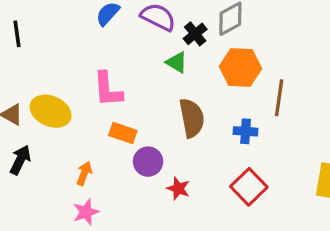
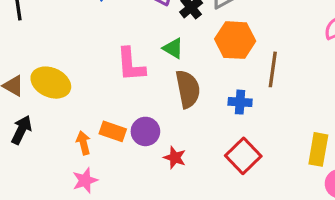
green triangle: (177, 62) -> (173, 48), moved
pink L-shape: (108, 89) -> (131, 65), moved
orange rectangle: (123, 133) -> (113, 131), moved
orange arrow: (84, 173) -> (83, 143), turned -35

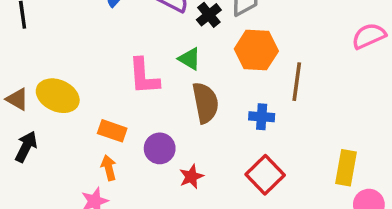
orange rectangle: (113, 131) -> (112, 131), moved
orange arrow: (83, 143) -> (109, 168), moved
red star: (175, 158) -> (191, 177), turned 30

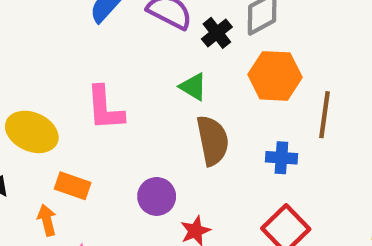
pink L-shape: (144, 76) -> (105, 108), moved
orange rectangle: (112, 131) -> (73, 186), moved
orange arrow: (109, 168) -> (47, 220), moved

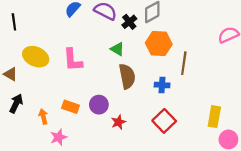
yellow ellipse: (32, 132) -> (36, 57), moved
orange rectangle: (73, 186) -> (71, 107), moved

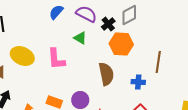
orange hexagon: (159, 44) -> (121, 44), moved
green triangle: (117, 49) -> (80, 38), moved

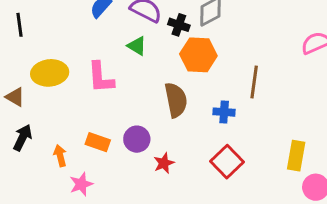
black cross: (108, 24) -> (179, 25), turned -32
yellow ellipse: (22, 56) -> (50, 73), turned -30

